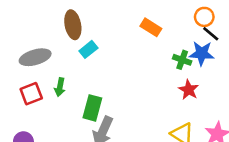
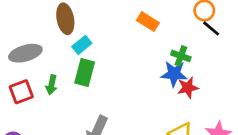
blue star: (202, 53) -> (174, 74), moved
red star: (189, 90) -> (188, 88), turned 30
green rectangle: (92, 108) -> (85, 72), moved

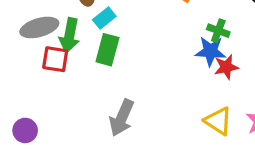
green arrow: (52, 85) -> (69, 35), moved, size x1.5
red square: (21, 92) -> (55, 59), moved, turned 30

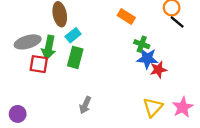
green cross: (218, 31) -> (142, 44), moved
gray arrow: (122, 118) -> (85, 105), size x0.7
yellow triangle: (218, 121) -> (153, 107), turned 40

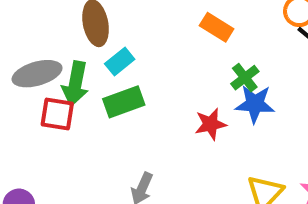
green cross: (142, 44) -> (245, 78), turned 32
green rectangle: (75, 57) -> (124, 102), turned 55
red star: (158, 70) -> (211, 124), moved

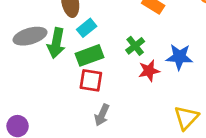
green cross: (245, 78) -> (135, 46), moved
red square: (57, 114) -> (91, 80), moved

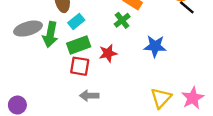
green cross: (135, 46) -> (122, 20), moved
red star: (149, 71) -> (108, 53), moved
gray arrow: (102, 115) -> (89, 96), turned 66

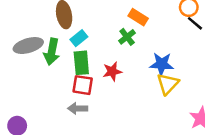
green rectangle: (79, 45) -> (81, 63), turned -75
gray arrow: (89, 96) -> (78, 108), moved
yellow triangle: (161, 98) -> (168, 84), moved

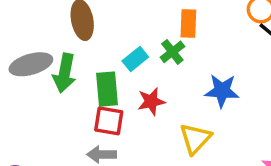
orange rectangle: (138, 17) -> (188, 24), turned 60
cyan rectangle: (79, 38) -> (135, 59), moved
yellow triangle: (168, 84) -> (195, 139), moved

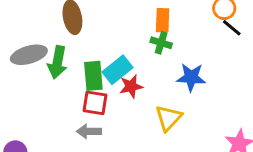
green cross: (172, 52) -> (161, 43), moved, turned -35
cyan rectangle: (135, 59) -> (118, 70), moved, size x1.4

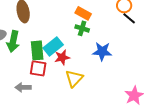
orange rectangle: (163, 20) -> (83, 13), turned -63
yellow triangle: (169, 118) -> (74, 78), moved
gray arrow: (89, 131) -> (23, 87), moved

